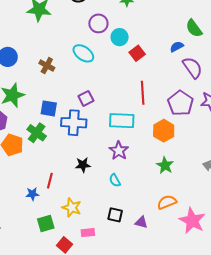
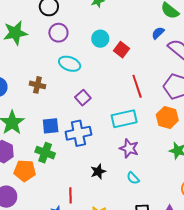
purple circle: (98, 23) -> (58, 33), moved
purple square: (86, 98) -> (83, 98), moved

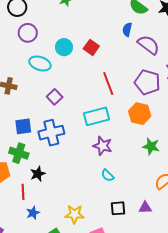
blue semicircle: (158, 33) -> (127, 30), turned -32
cyan circle: (100, 39) -> (64, 47), moved
black star: (98, 171) -> (38, 174), moved
red line: (70, 195) -> (23, 192), moved

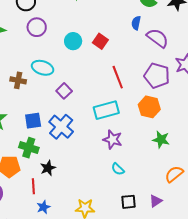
cyan ellipse: (40, 64) -> (43, 68), moved
blue cross: (51, 133) -> (61, 127), turned -35
purple triangle: (145, 208) -> (156, 201), turned -32

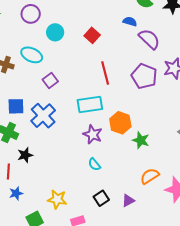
blue semicircle: (136, 23) -> (130, 21), turned 88
cyan circle: (73, 41) -> (55, 32), moved
orange hexagon: (149, 107) -> (120, 123), moved
black square: (129, 202) -> (101, 198), turned -35

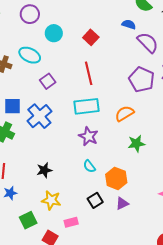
red line: (105, 73) -> (89, 73), moved
orange hexagon: (120, 123) -> (116, 178), moved
green star: (141, 140) -> (136, 143), turned -30
black star: (25, 155) -> (44, 170), moved
orange semicircle: (150, 176) -> (124, 113), moved

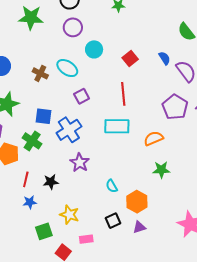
blue semicircle: (129, 24) -> (165, 58), moved, turned 32
purple star: (88, 136) -> (80, 163), moved
black star: (44, 170) -> (51, 182), moved

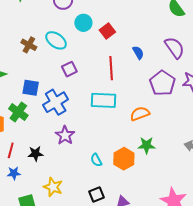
red square: (130, 58) -> (107, 31), moved
blue semicircle: (165, 58) -> (138, 53), moved
orange hexagon: (137, 202) -> (124, 159), moved

